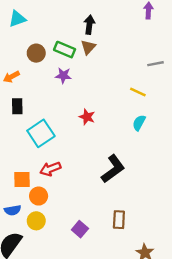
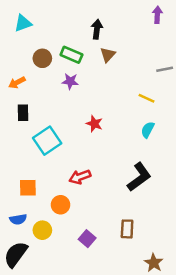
brown triangle: (88, 47) -> (108, 55), moved
red arrow: (50, 169) -> (80, 177), moved
black L-shape: (113, 169) -> (139, 177), moved
orange circle: (39, 196) -> (61, 205), moved

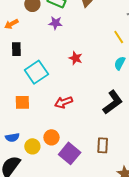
yellow line: (146, 98) -> (119, 37), turned 32
orange square: (28, 188) -> (22, 102), moved
orange circle: (61, 205) -> (51, 137), moved
purple square: (87, 239) -> (70, 153), size x1.5

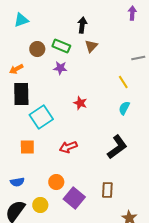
black rectangle: (16, 49) -> (21, 94), size x1.6
yellow circle: (32, 146) -> (40, 205), moved

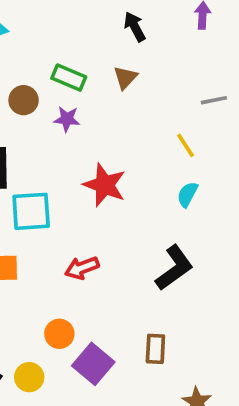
black arrow: (82, 25) -> (135, 27), moved, turned -35
brown circle: (37, 49) -> (24, 100), moved
red star: (80, 103) -> (105, 185), size x1.6
cyan square: (41, 117) -> (31, 211), turned 30

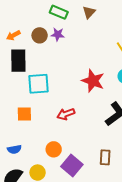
brown circle: (24, 100) -> (40, 35), moved
red star: (105, 185) -> (93, 81), moved

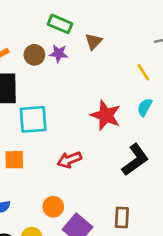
brown triangle: (89, 12) -> (94, 41), moved

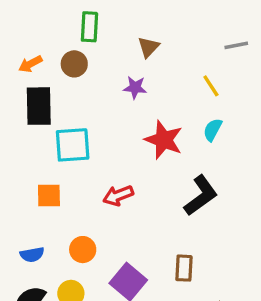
green rectangle: (60, 24) -> (89, 27), moved, turned 70
purple star: (59, 53) -> (135, 88), moved
orange circle: (53, 207) -> (83, 250), moved

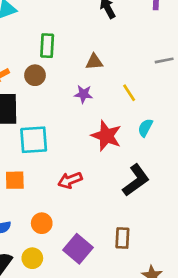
brown triangle: (148, 47) -> (94, 62), turned 42
yellow line: (211, 86) -> (129, 93), moved

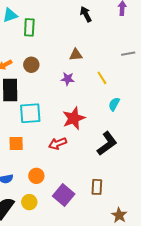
green rectangle: (47, 46) -> (29, 27), moved
red star: (106, 136) -> (74, 118), moved, turned 30

